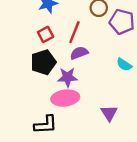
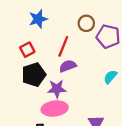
red square: (46, 34) -> (27, 50), moved
cyan semicircle: (124, 65) -> (110, 77), turned 96

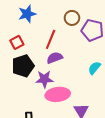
pink ellipse: (55, 109) -> (58, 94), moved

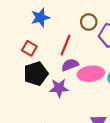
red square: (17, 42) -> (29, 48), turned -32
pink ellipse: (58, 94) -> (91, 74), moved

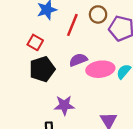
red line: (66, 45) -> (72, 25), moved
purple star: (59, 88) -> (64, 105), moved

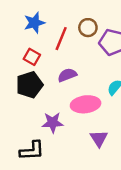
red square: (35, 42) -> (32, 57), moved
pink ellipse: (100, 69) -> (86, 104), moved

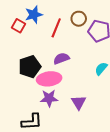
red square: (32, 57) -> (18, 26), moved
pink ellipse: (86, 104) -> (49, 79), moved
purple triangle: (99, 138) -> (79, 102), moved

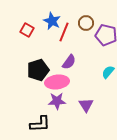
blue star: (34, 15) -> (52, 21), moved, turned -30
purple semicircle: (61, 58) -> (69, 62), turned 147

